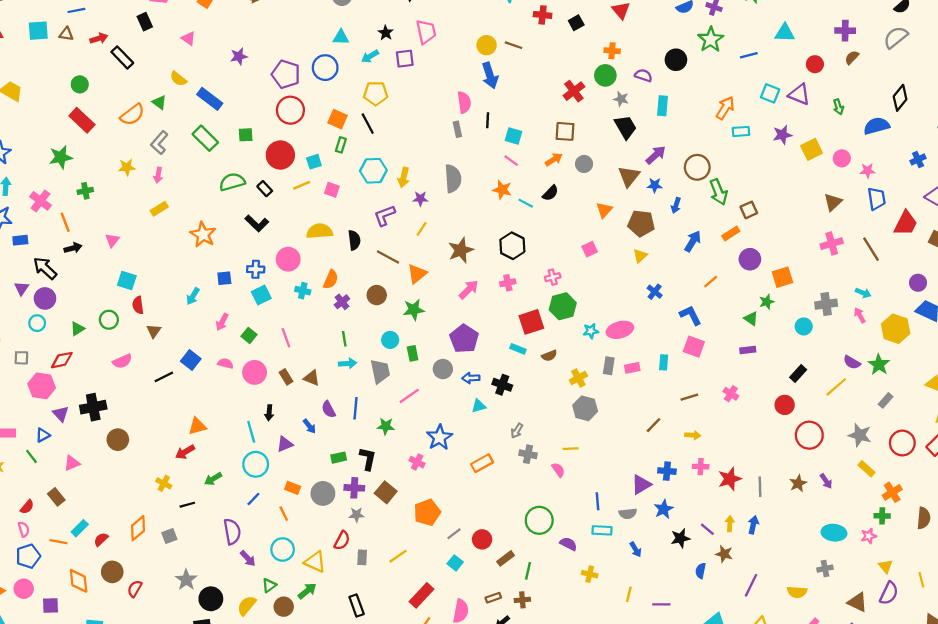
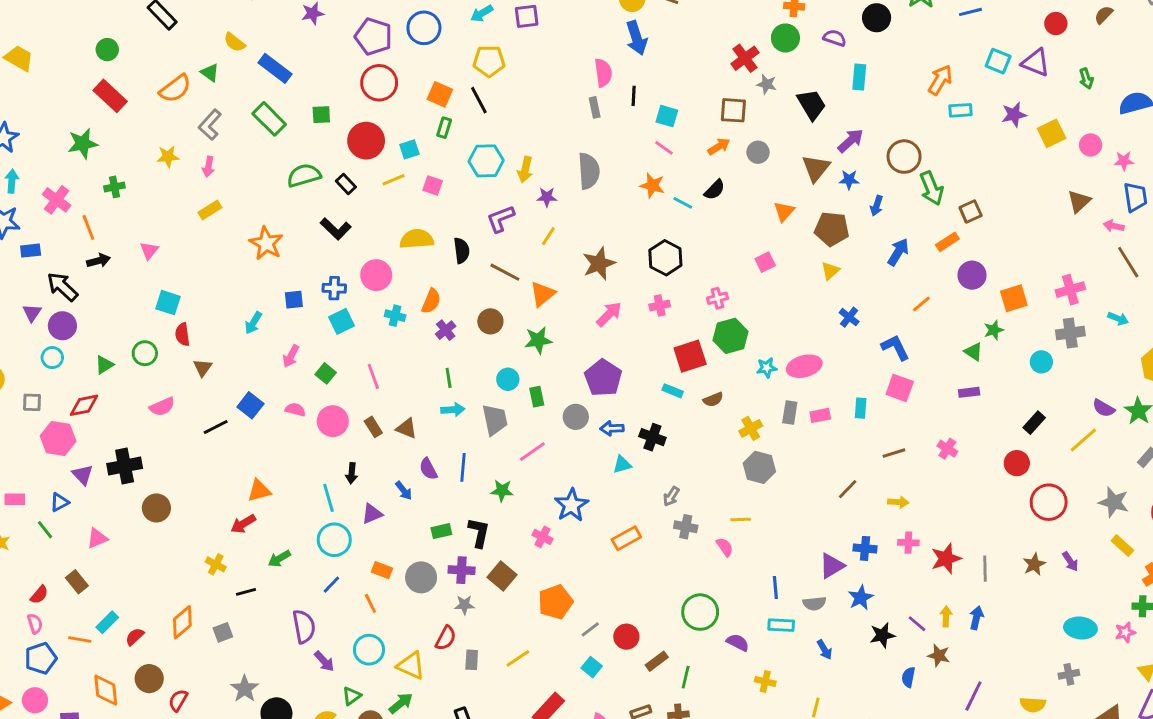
gray star: (621, 99) -> (767, 84), moved
pink cross: (832, 244) -> (1070, 290), moved
pink arrow: (860, 315) -> (1114, 226), moved, turned -48

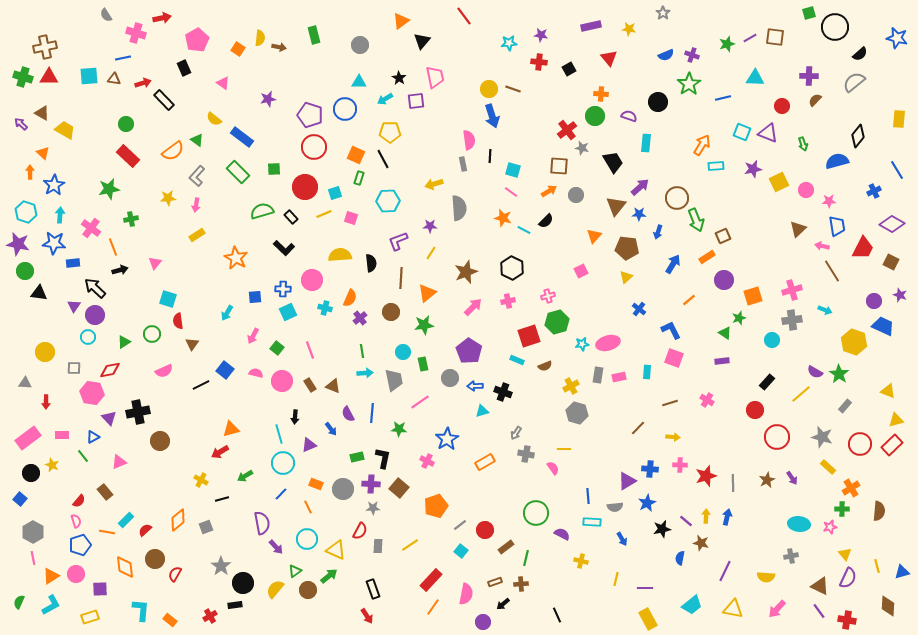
yellow arrow: (525, 170) -> (434, 184), moved, turned 60
brown line: (505, 272) -> (401, 278), turned 65

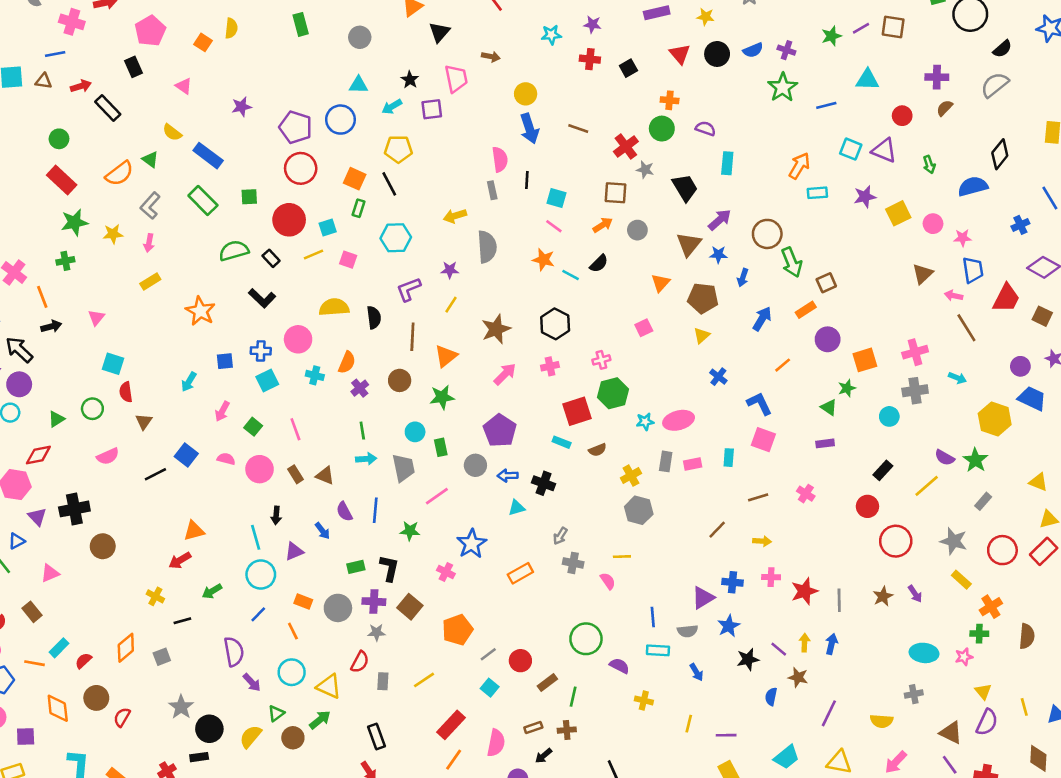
brown arrow: (279, 47) -> (491, 57), moved
brown line: (513, 89) -> (578, 129), moved
black circle: (658, 102) -> (717, 54), moved
green star: (109, 189) -> (74, 222), moved

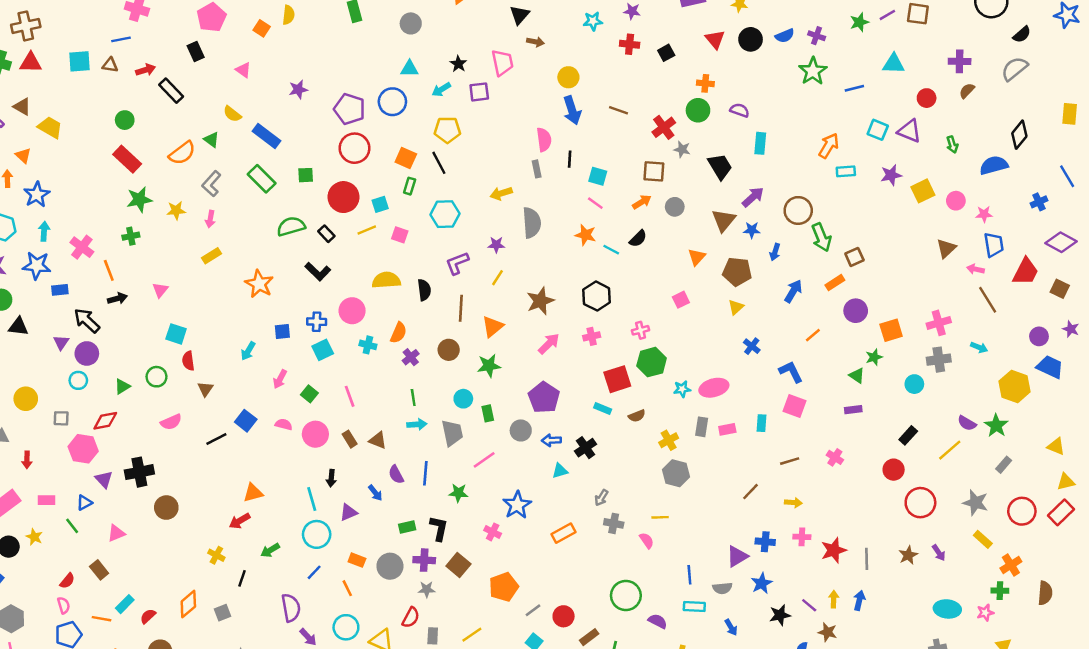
black triangle: (439, 32) -> (520, 15), moved
black cross: (544, 483) -> (586, 448), turned 35
black line: (182, 621) -> (242, 578), turned -56

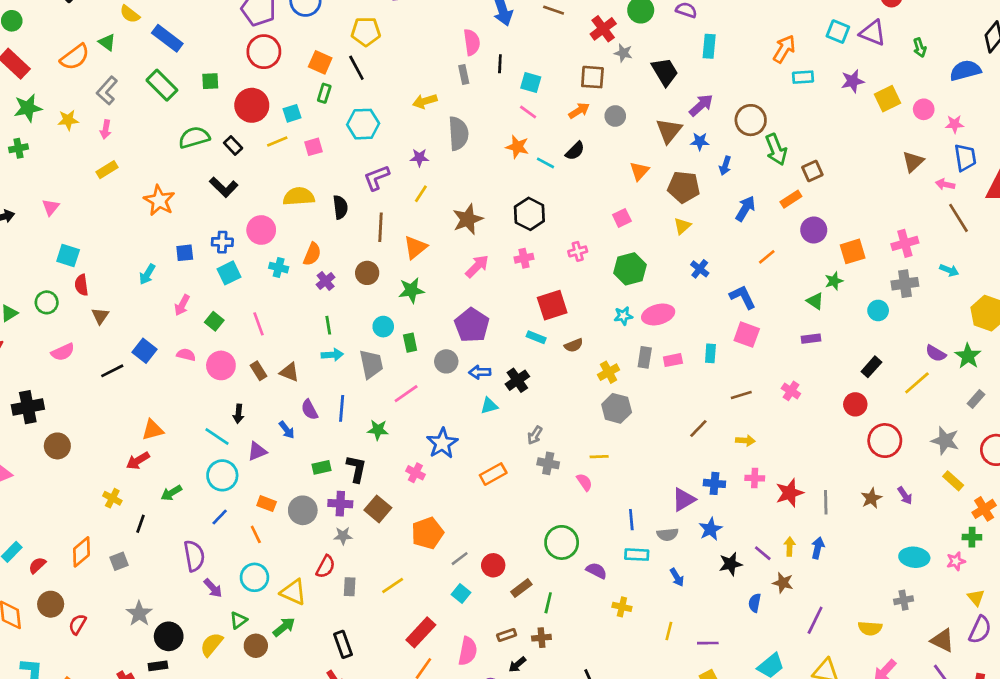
pink square: (400, 235) -> (313, 147), turned -35
green hexagon: (652, 362) -> (630, 269), moved
cyan line: (312, 499) -> (217, 437), turned -40

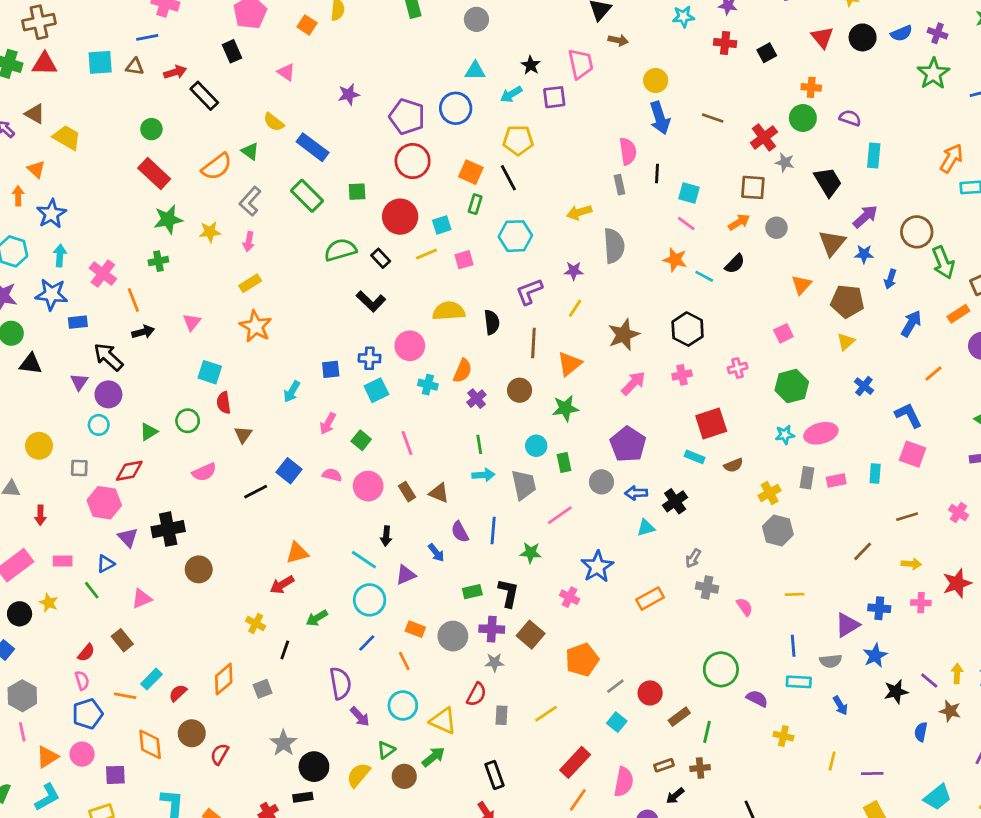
orange star: (159, 200) -> (256, 326), moved
yellow line: (599, 457) -> (795, 594), moved
red star: (790, 493) -> (957, 583), moved

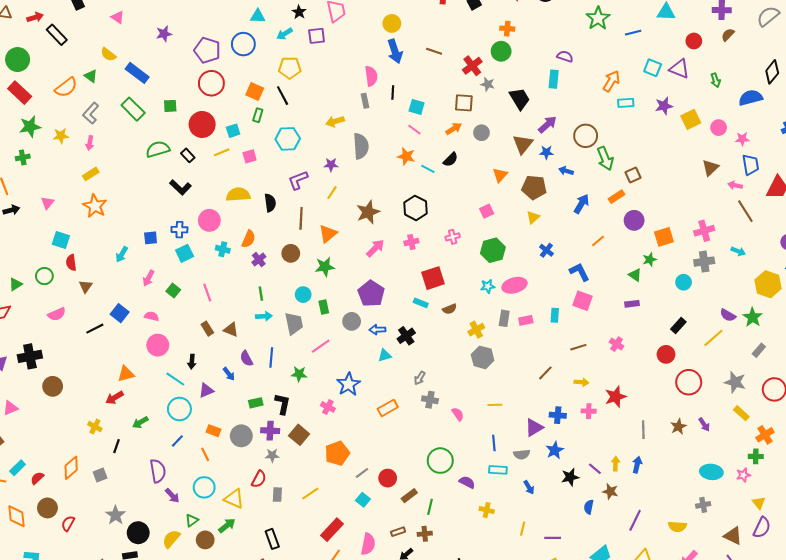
purple semicircle: (850, 118) -> (565, 56), moved
green circle: (151, 129) -> (18, 60), size x1.5
blue arrow: (890, 279) -> (566, 171), turned 88
pink circle: (368, 486) -> (158, 345), moved

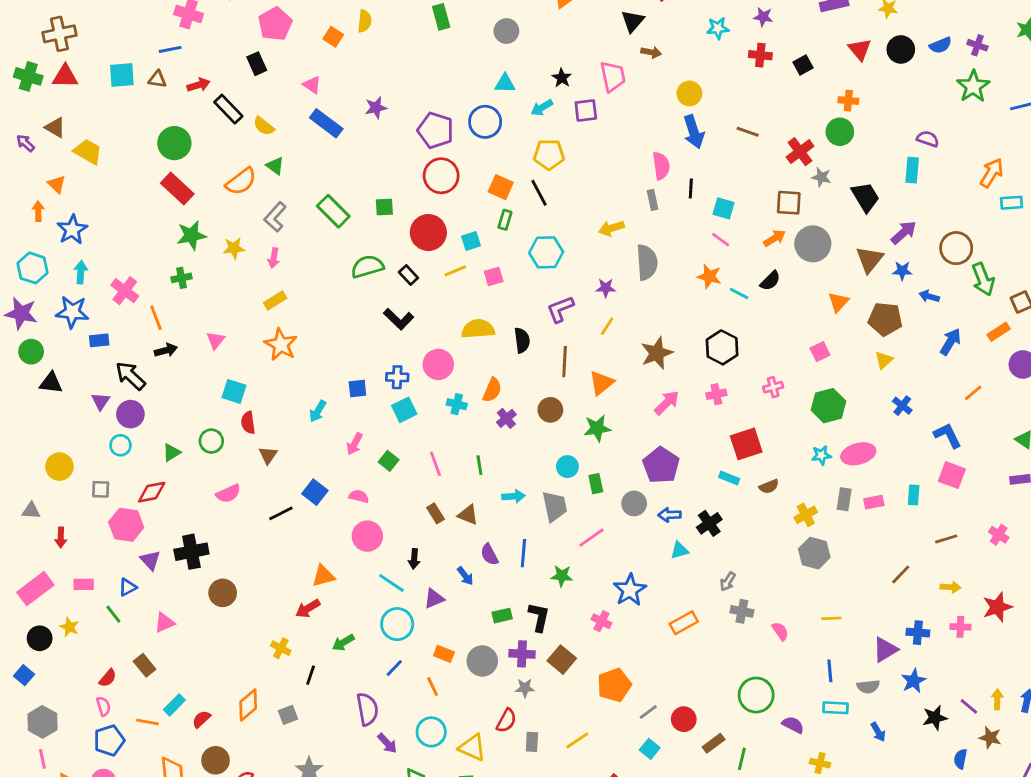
yellow semicircle: (108, 54) -> (264, 126), moved
blue rectangle: (137, 73) -> (326, 123), moved
gray circle: (481, 133) -> (813, 244), size x1.6
green line: (261, 294) -> (479, 465), moved

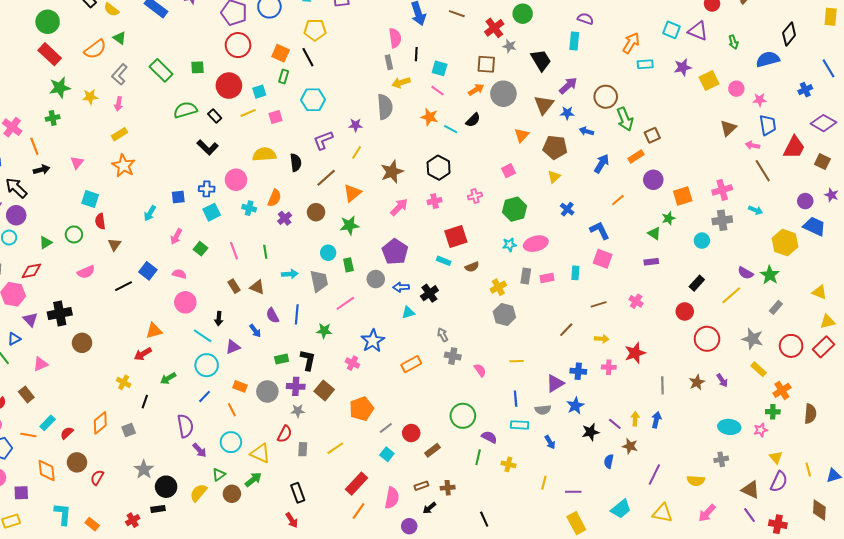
yellow arrow: (611, 228) -> (401, 83), moved
brown line: (565, 362) -> (326, 178), turned 45
gray arrow: (728, 582) -> (443, 335), turned 120
green line: (742, 759) -> (478, 457), moved

